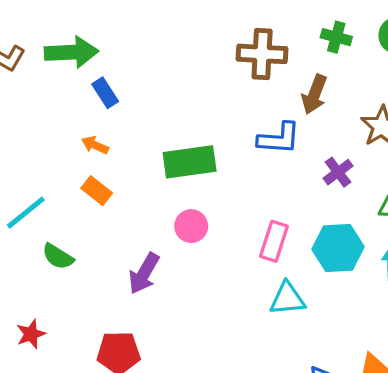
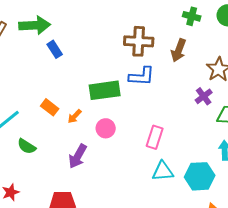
brown cross: (262, 54) -> (139, 41), moved
blue L-shape: (279, 138) -> (142, 76), moved
orange arrow: (95, 145) -> (75, 116), moved, turned -70
purple cross: (338, 172) -> (204, 96), moved
cyan hexagon: (338, 248) -> (200, 176), moved

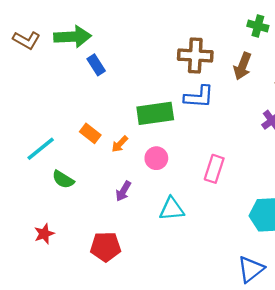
purple arrow: (78, 156) -> (123, 191), size x0.7
cyan triangle: (163, 171) -> (172, 209), moved

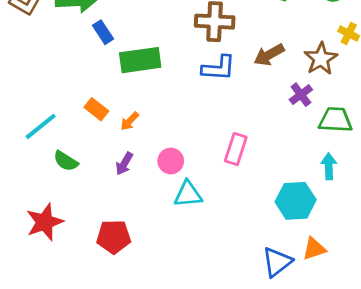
brown arrow: (243, 66) -> (269, 55), moved, turned 40
green rectangle: (155, 113) -> (140, 60), moved
pink circle: (156, 158) -> (171, 161), moved
purple arrow: (123, 191) -> (124, 164), moved
red star: (44, 234) -> (45, 222), size x1.6

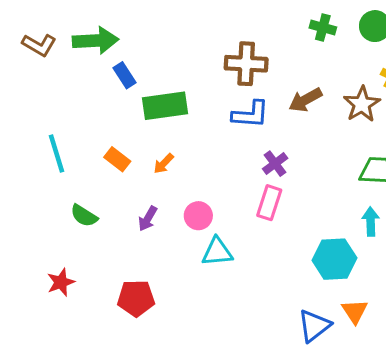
purple cross: (301, 95) -> (275, 164), moved
orange arrow: (130, 121) -> (164, 164), moved
cyan line: (41, 126) -> (56, 153), moved, turned -68
red star: (45, 222) -> (61, 282), size x0.7
orange triangle: (314, 249) -> (355, 311), turned -45

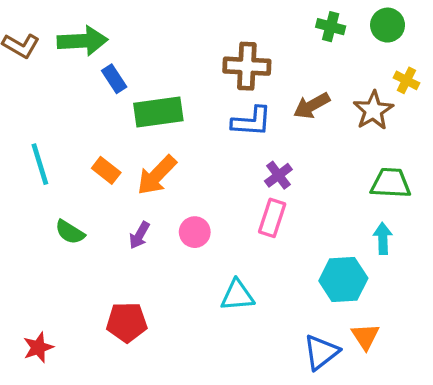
orange arrow: (164, 164) -> (157, 175), size x1.8
cyan triangle: (217, 252) -> (237, 295), moved
red star: (61, 282) -> (38, 347), moved

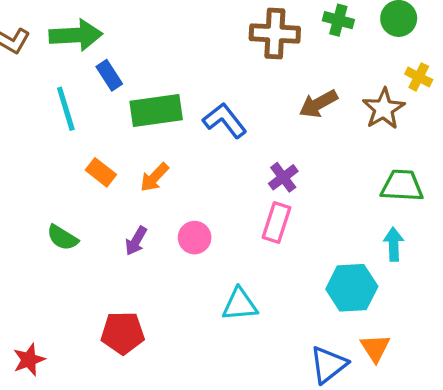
brown cross: (247, 66) -> (275, 33), moved
blue L-shape: (252, 121) -> (225, 120), moved, turned -132
cyan line: (40, 164) -> (66, 109), moved
orange arrow: (157, 175) -> (154, 177), size x0.7

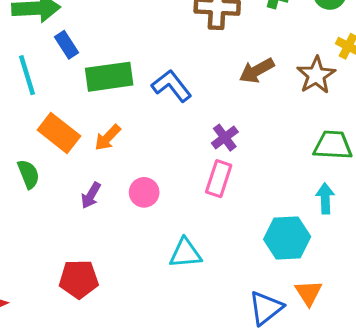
orange rectangle: (101, 172) -> (59, 133), size x1.5
green semicircle: (62, 238) -> (28, 174), moved, turned -144

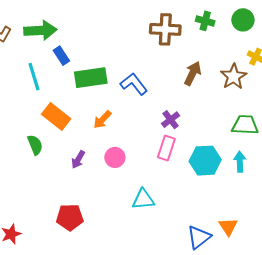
brown arrow: (257, 71) -> (193, 73), turned 145
orange arrow: (108, 138) -> (102, 120), moved
cyan hexagon: (287, 238) -> (205, 161), moved

